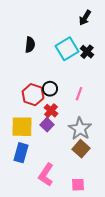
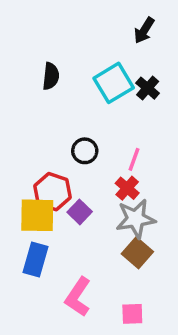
red hexagon: (33, 95) -> (53, 192), moved
red cross: (51, 111) -> (127, 188), moved
gray star: (80, 129) -> (136, 219), turned 30

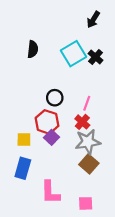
red hexagon: (53, 192) -> (47, 122), moved
yellow square: (37, 215) -> (24, 140), size x0.6
pink L-shape: (78, 297) -> (50, 192), turned -35

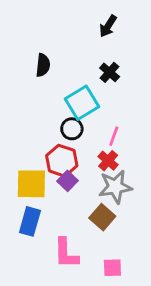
black arrow: (93, 19) -> (108, 26), moved
cyan square: (73, 54) -> (82, 103), moved
black cross: (96, 57) -> (110, 72), moved
yellow square: (24, 140) -> (31, 184), size x1.6
brown square: (89, 164) -> (102, 217), moved

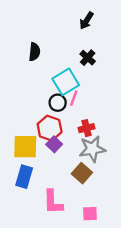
pink line: (114, 136) -> (74, 98), moved
red cross: (108, 161) -> (86, 128), turned 35

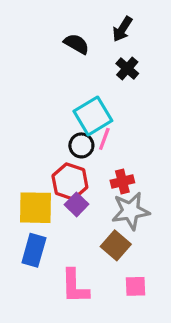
black semicircle: (35, 52) -> (76, 44), moved, turned -66
black cross: (88, 58) -> (127, 68), moved
pink square: (90, 214) -> (135, 286), moved

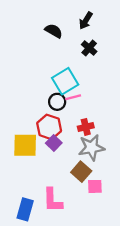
pink line: (104, 139) -> (73, 97), turned 56
blue rectangle: (34, 250) -> (25, 209), moved
pink square: (135, 286) -> (95, 186), moved

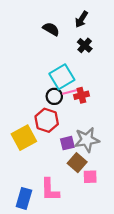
red cross: (86, 127) -> (81, 95), moved
purple square: (54, 143) -> (67, 143), moved, turned 32
yellow square: (25, 145) -> (24, 138), turned -30

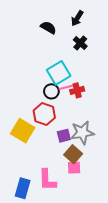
yellow square: (24, 138) -> (23, 131), turned -30
pink square: (90, 177) -> (74, 168), moved

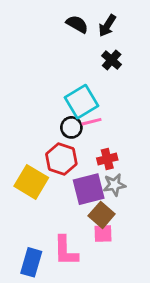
black semicircle: (48, 28) -> (77, 24), moved
red cross: (77, 90) -> (107, 159), moved
gray star: (82, 133) -> (114, 185), size x0.7
purple square: (64, 136) -> (89, 189), size x1.6

